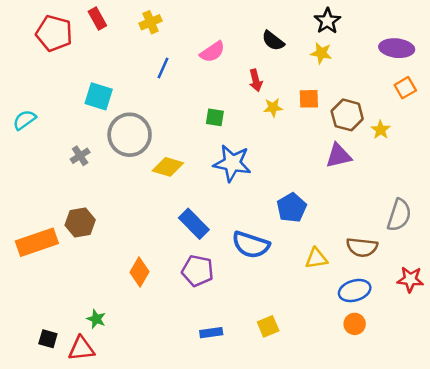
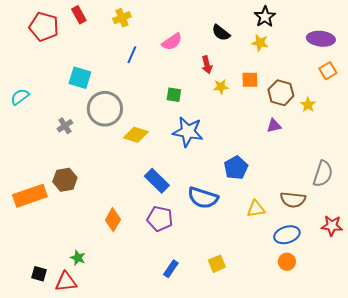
purple triangle: (339, 156) -> (274, 126), size x0.7
blue rectangle: (211, 333) -> (171, 269), turned -48

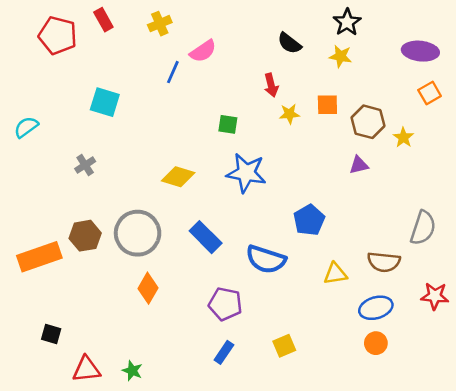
pink semicircle: (172, 42) -> (203, 51), moved
gray circle: (105, 109) -> (138, 233), moved
purple pentagon: (160, 219) -> (225, 304), moved
green star: (78, 258) -> (132, 371), moved
black square: (39, 274) -> (51, 334), moved

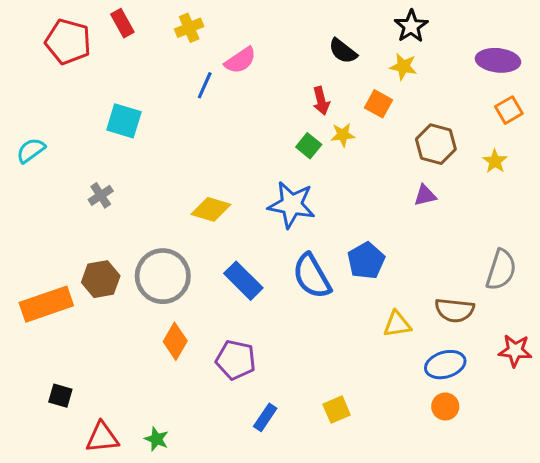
orange square: (327, 105) -> (379, 104), moved, turned 30
green square: (228, 124) -> (309, 146), moved, turned 30
yellow star: (403, 138) -> (495, 161), moved
blue semicircle: (266, 259) -> (312, 276), moved, turned 42
purple pentagon: (225, 304) -> (236, 360), moved

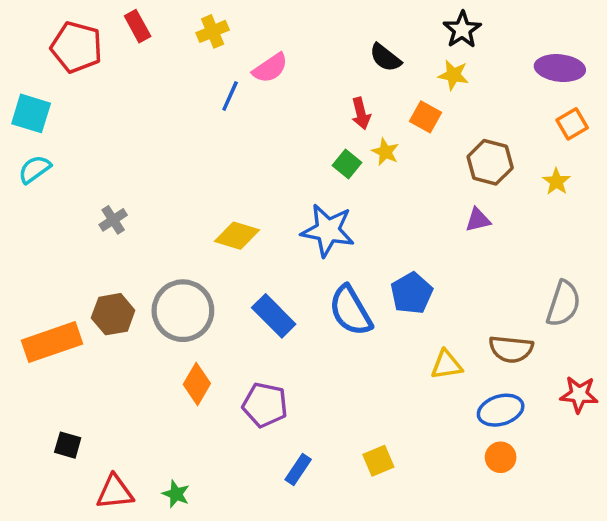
cyan square: (124, 121) -> (31, 113), moved
yellow star: (343, 135) -> (385, 152), turned 30

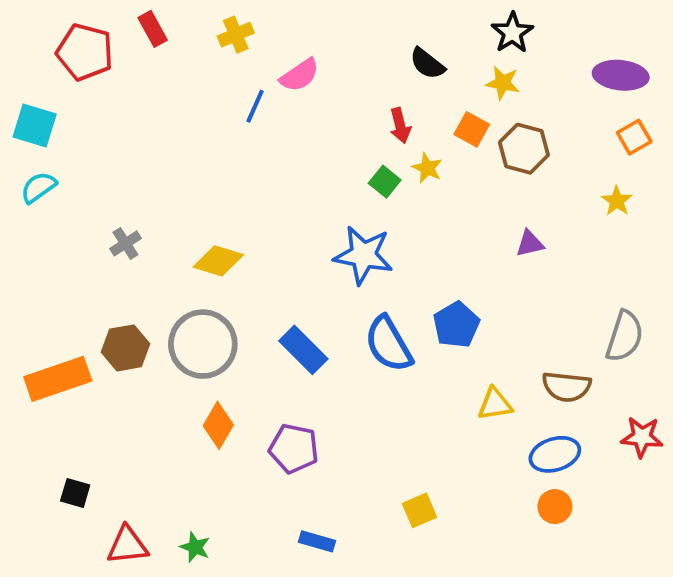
brown hexagon: (490, 162) -> (524, 149), moved
yellow diamond: (237, 236) -> (218, 261), moved
blue rectangle: (298, 469) -> (317, 541), moved, turned 72

